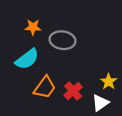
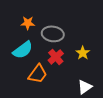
yellow star: (109, 82) -> (83, 53), moved
red cross: (73, 91) -> (56, 57), moved

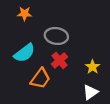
orange star: (28, 23) -> (24, 14), moved
yellow star: (83, 53) -> (92, 67), moved

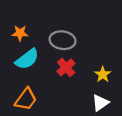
orange star: (24, 14) -> (20, 33), moved
orange trapezoid: (40, 78) -> (26, 99), moved

